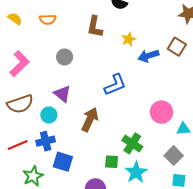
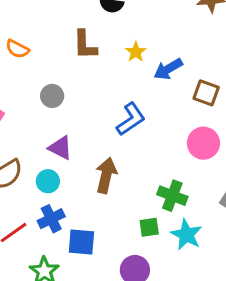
orange semicircle: (48, 19) -> (17, 49), turned 42
brown square: (177, 47) -> (206, 93), moved

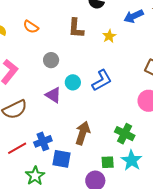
blue arrow: (168, 69) -> (134, 16), moved
brown arrow: (106, 175) -> (83, 133), moved
cyan circle: (48, 181) -> (73, 82), moved
green square: (149, 227) -> (108, 162), moved

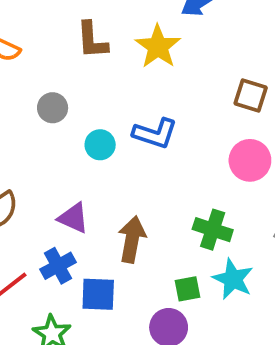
yellow star: (109, 36) -> (158, 47), size x1.6
blue L-shape: (102, 80) -> (155, 133), turned 55
purple triangle: (53, 95) -> (73, 218), moved

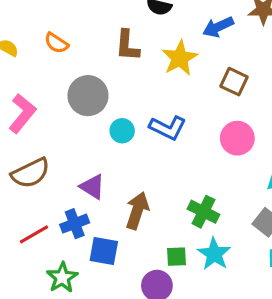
brown square: (251, 95) -> (234, 82), moved
gray circle: (53, 108) -> (88, 96), size x1.6
pink circle: (250, 160) -> (237, 138), moved

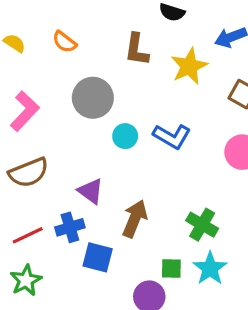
green star: (62, 278) -> (26, 280), moved

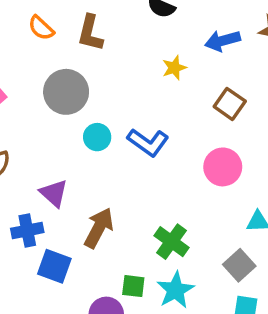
brown L-shape: (137, 50) -> (90, 33), moved
yellow star: (189, 66) -> (174, 68), size x0.6

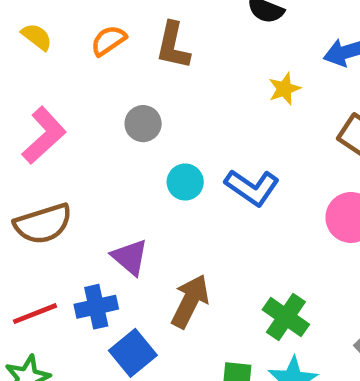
orange semicircle: (41, 28) -> (108, 40), turned 104
gray circle: (66, 92) -> (143, 124), size x0.6
blue square: (54, 266) -> (133, 353), turned 32

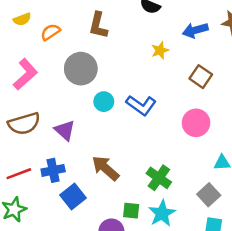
yellow semicircle: (37, 37) -> (22, 19), turned 120
orange semicircle: (108, 40) -> (50, 32), moved
gray circle: (143, 124) -> (81, 69), size x1.6
purple triangle: (130, 257) -> (65, 130), moved
brown arrow: (190, 301) -> (105, 168), turned -76

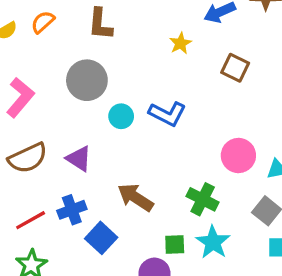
orange semicircle: (50, 32) -> (43, 22), moved
pink circle: (196, 123) -> (238, 156), moved

